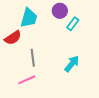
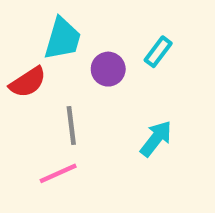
purple circle: (60, 11) -> (108, 69), moved

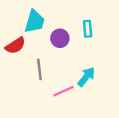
cyan rectangle: (158, 52) -> (88, 29), turned -42
pink line: (58, 173) -> (63, 91), moved

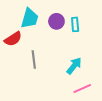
purple circle: (60, 38) -> (56, 21), moved
pink line: (63, 91) -> (82, 88), moved

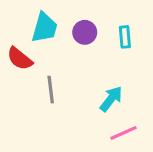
cyan rectangle: (75, 24) -> (125, 37), moved
red semicircle: (13, 39) -> (20, 59), turned 72

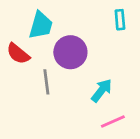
purple circle: (85, 32) -> (70, 52), moved, size x1.5
cyan rectangle: (125, 37) -> (120, 20), moved

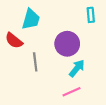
purple circle: (70, 52) -> (67, 44), moved
pink line: (113, 122) -> (71, 92), moved

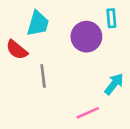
purple circle: (67, 44) -> (86, 37), moved
cyan arrow: (77, 68) -> (114, 84), moved

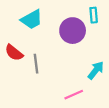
cyan trapezoid: (38, 23) -> (32, 19), turned 45
red semicircle: (17, 50) -> (14, 53), moved

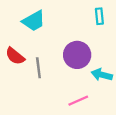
purple circle: (73, 31) -> (77, 55), moved
cyan arrow: (96, 70) -> (102, 75), turned -114

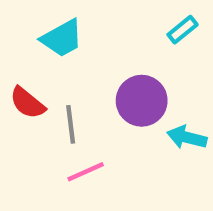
cyan rectangle: (99, 16) -> (183, 30), turned 56
pink line: (78, 101) -> (86, 172), moved

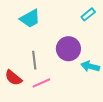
red semicircle: (27, 103) -> (13, 78), moved

